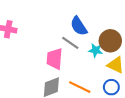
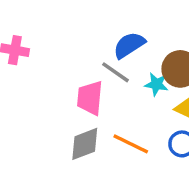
blue semicircle: (79, 26) -> (129, 45), turned 90

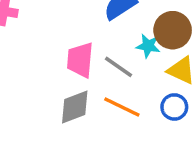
gray line: (115, 72) -> (118, 67), moved

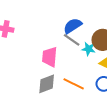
gray line: (118, 67) -> (72, 40), moved

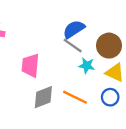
cyan star: (89, 49) -> (87, 66), moved
pink trapezoid: (50, 57) -> (30, 66), moved

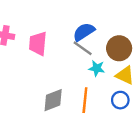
pink trapezoid: (30, 66) -> (38, 44), moved
orange line: (75, 97) -> (85, 100), turned 70

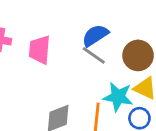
cyan star: (97, 68) -> (118, 97), moved, size x1.5

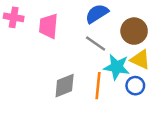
gray line: (94, 55) -> (96, 43), moved

